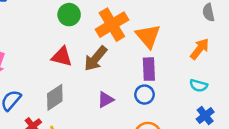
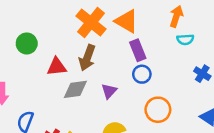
green circle: (69, 15) -> (27, 43), moved
cyan semicircle: (199, 85) -> (185, 40), moved
gray diamond: (55, 97) -> (75, 89), moved, turned 45

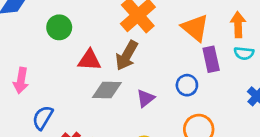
orange arrow: (176, 16) -> (238, 25), turned -30
orange triangle: (127, 21) -> (195, 28), moved
purple rectangle: (138, 50) -> (211, 59), moved

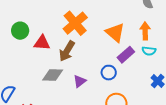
purple rectangle: (211, 59) -> (126, 55), turned 60
red triangle: (89, 60) -> (42, 43), moved

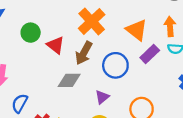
red triangle: (42, 43) -> (56, 45), turned 36
blue circle: (109, 73) -> (115, 65), moved, size x1.5
purple triangle: (80, 81) -> (102, 97), moved

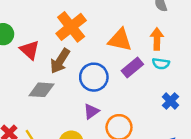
orange triangle: (137, 30) -> (120, 40), turned -30
purple triangle: (102, 97) -> (91, 111), moved

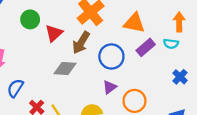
orange arrow: (157, 39) -> (179, 22), moved
red triangle: (30, 50) -> (54, 33), turned 36

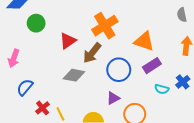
green circle: (30, 19) -> (36, 23), moved
cyan semicircle: (171, 44) -> (162, 89), moved
blue cross: (180, 77) -> (183, 82), moved

